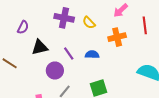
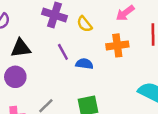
purple line: (69, 54) -> (63, 52), moved
purple circle: (55, 70) -> (15, 77), moved

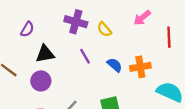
orange cross: (117, 45) -> (140, 67), moved
blue semicircle: (84, 64) -> (115, 65), moved, turned 35

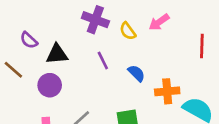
pink arrow: (142, 18) -> (159, 22), moved
purple semicircle: (27, 29) -> (29, 40), moved, turned 98
orange cross: (140, 67) -> (167, 91), moved

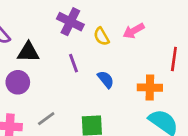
orange cross: (167, 91) -> (150, 88), moved

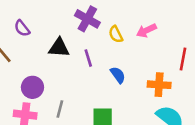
black triangle: (28, 52) -> (59, 48), moved
purple circle: (18, 82) -> (32, 87), moved
gray line: (46, 119) -> (60, 109), turned -42

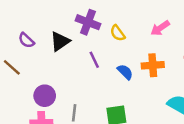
pink arrow: (146, 31) -> (160, 28), moved
black triangle: (59, 48) -> (60, 41), moved, turned -30
orange cross: (159, 85) -> (153, 65), moved

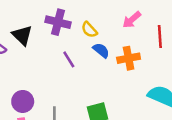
black triangle: (60, 41) -> (22, 35), moved, turned -35
blue semicircle: (125, 72) -> (101, 50), moved

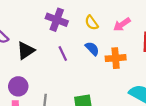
yellow semicircle: (89, 30) -> (92, 23), moved
black triangle: (22, 35) -> (26, 51), moved, turned 36

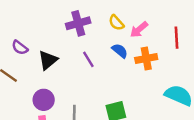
purple cross: (57, 20) -> (78, 23), turned -30
pink arrow: (122, 24) -> (139, 30), moved

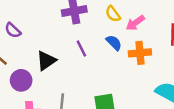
black triangle: (48, 60) -> (46, 61), moved
purple circle: (44, 100) -> (21, 80), moved

